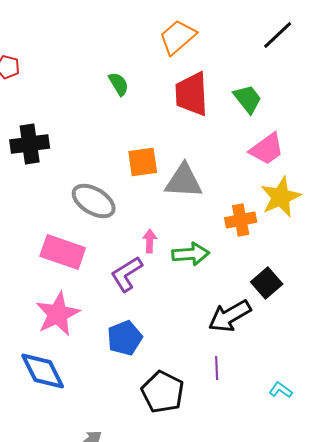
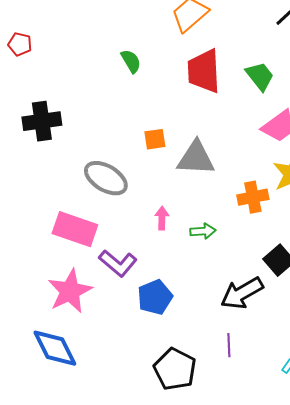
orange square: (143, 162) -> (155, 139), size x0.7
green arrow: (191, 254) -> (203, 231), size x0.7
purple L-shape: (127, 274) -> (118, 263), moved, turned -108
blue pentagon: (125, 338) -> (155, 297), moved

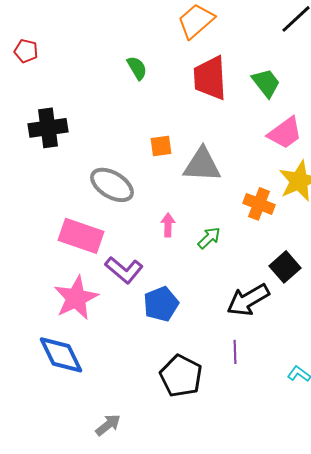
orange cross: (253, 197) -> (259, 204), turned 32
green arrow: (203, 231) -> (209, 238), turned -40

